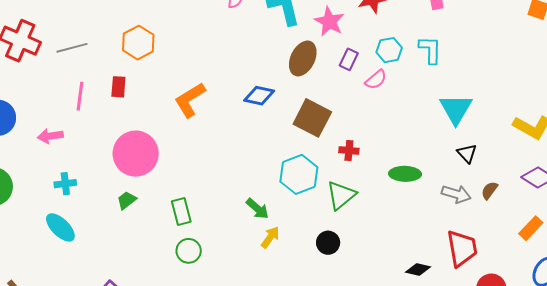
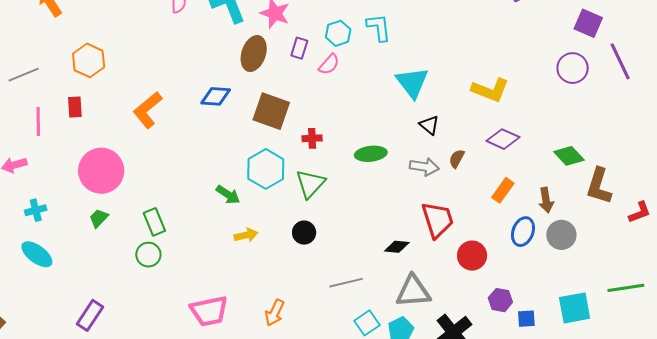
green arrow: (257, 209) -> (228, 195), moved
yellow arrow: (270, 237) -> (246, 235), turned 50
green circle: (189, 251) -> (148, 255), moved

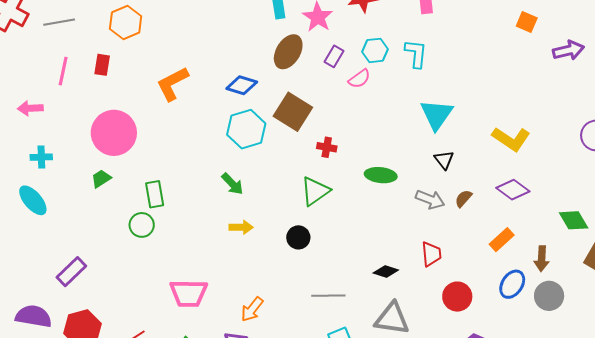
cyan hexagon: (266, 169) -> (246, 129), moved
red trapezoid: (437, 220) -> (431, 254), size x0.7

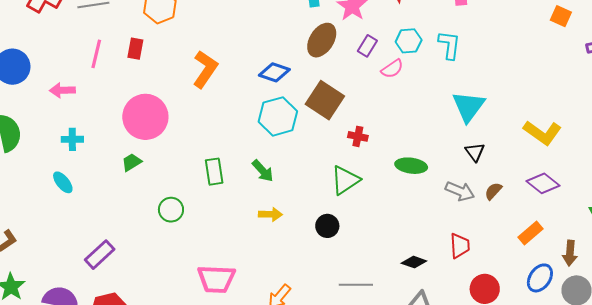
orange L-shape: (172, 84) -> (205, 69), turned 150
green rectangle: (155, 194) -> (214, 172), moved
cyan ellipse: (33, 200) -> (63, 182), size x0.7

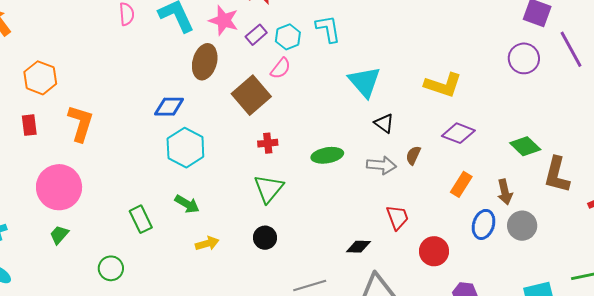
purple rectangle: (367, 46) -> (256, 35), moved, turned 35
orange L-shape: (205, 69) -> (81, 123), moved
brown square: (325, 100) -> (251, 95), moved, turned 33

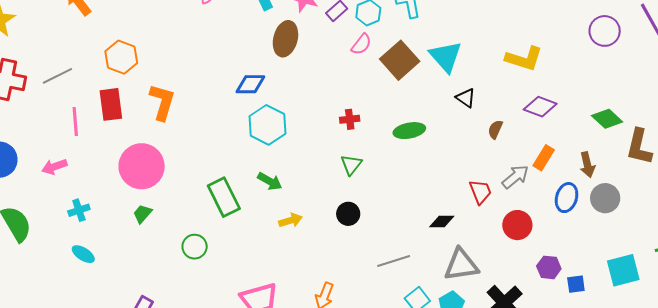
brown square: (251, 95) -> (400, 60), moved
red rectangle: (29, 125) -> (111, 104), size x1.5
gray arrow: (381, 165) -> (515, 177), moved, turned -44
green triangle: (269, 189) -> (351, 165), size x0.7
green rectangle: (141, 219) -> (224, 197), size x1.4

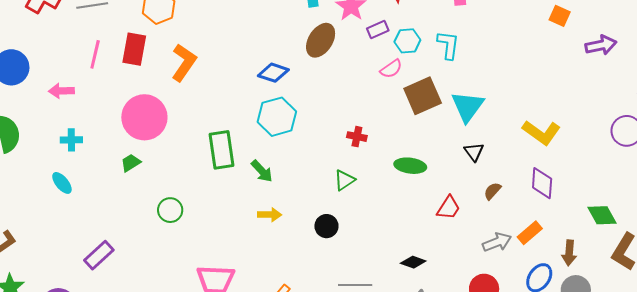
purple diamond: (540, 107) -> (542, 183), turned 56
red trapezoid: (480, 192) -> (448, 208), moved, turned 36
green rectangle: (224, 197) -> (221, 150), moved

